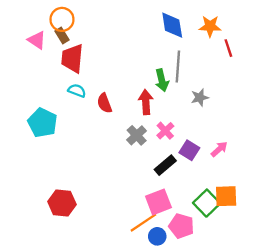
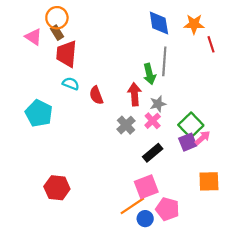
gray star: (200, 97) -> (158, 104), moved
purple square: (189, 150) -> (188, 142), moved, turned 36
green square: (207, 203) -> (191, 125), moved

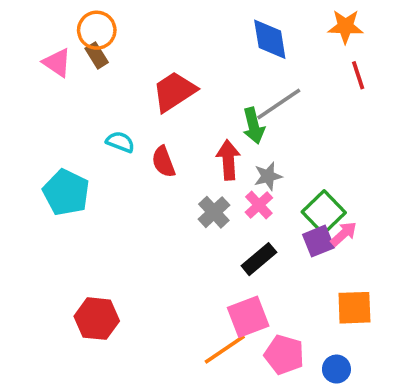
orange star: (194, 24) -> (345, 27), moved
red trapezoid: (66, 54) -> (174, 91), moved, turned 52
gray line: (164, 61) -> (279, 104), turned 52
blue circle: (145, 219) -> (336, 369), moved

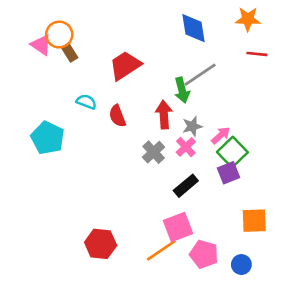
orange circle: (97, 30) -> (59, 35), moved
brown rectangle: (97, 55) -> (70, 53), moved
red line: (358, 75) -> (257, 54), turned -66
pink arrow: (344, 234) -> (221, 135), moved
red hexagon: (97, 319) -> (101, 244), moved

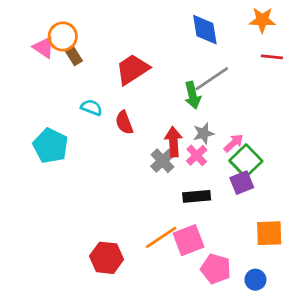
red arrow: (164, 115) -> (173, 142), moved
black rectangle: (186, 186) -> (197, 196), turned 35
orange line: (161, 250) -> (161, 237), moved

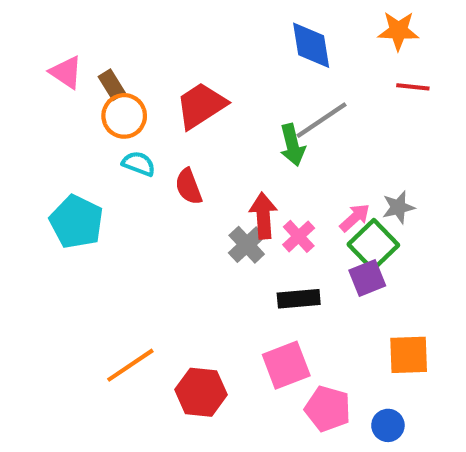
orange circle: (63, 36) -> (124, 116), moved
gray star: (204, 133) -> (398, 207), moved
orange line: (161, 237) -> (130, 365), moved
red hexagon: (106, 258) -> (201, 392), moved

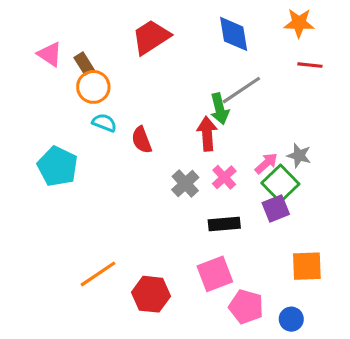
red trapezoid: (201, 106) -> (151, 37), moved
gray star: (398, 207) -> (299, 155), turned 30
red arrow: (263, 216) -> (207, 134), moved

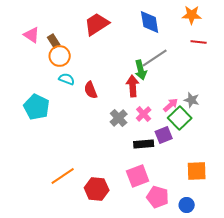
purple square: (276, 208) -> (164, 135), moved

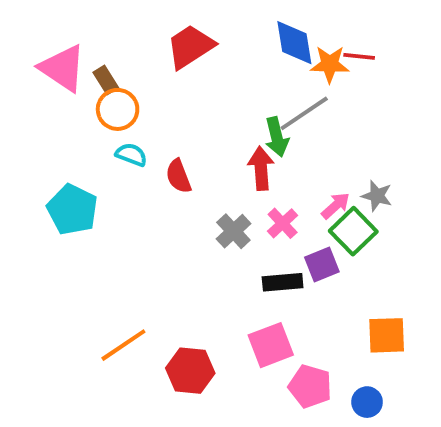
orange star: (192, 15) -> (330, 64), moved
pink triangle: (32, 35) -> (63, 68), size x1.5
red line: (199, 42) -> (359, 56), moved

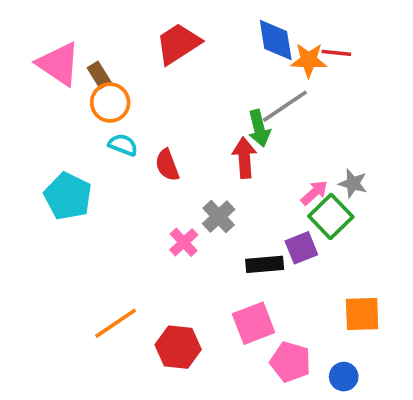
pink cross: (283, 223) -> (184, 242), moved

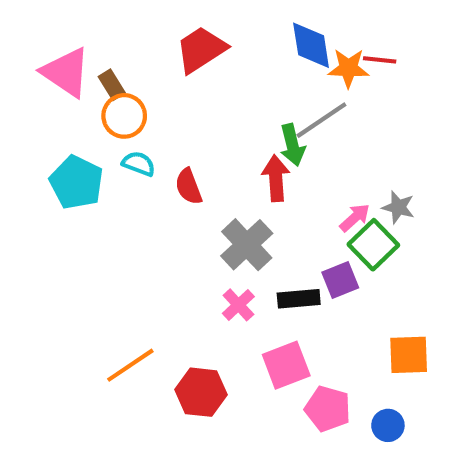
cyan pentagon: (68, 196) -> (76, 182), moved
gray cross: (219, 217) -> (247, 245), size x1.4
pink cross: (184, 242) -> (238, 305), moved

